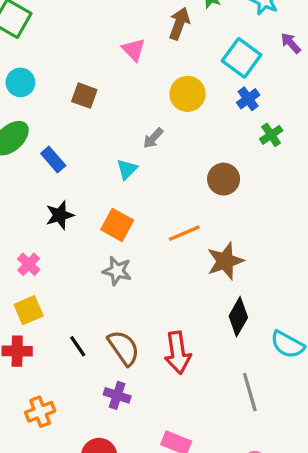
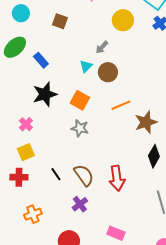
brown circle: (224, 179) -> (108, 72), moved
black star: (60, 215) -> (45, 94), size x1.4
purple cross: (117, 395) -> (80, 204), turned 35

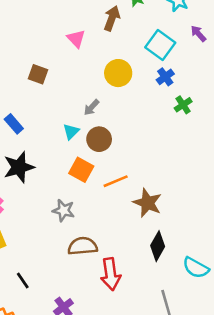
orange square: (80, 100) -> (81, 170), moved
brown star: (146, 122) -> (147, 203), turned -30
black line: (56, 174) -> (23, 280), moved
brown semicircle: (84, 175) -> (83, 246), moved, turned -60

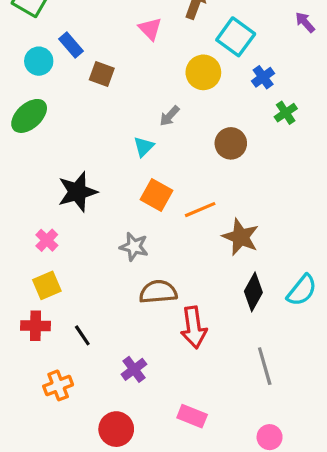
cyan square: (160, 45) -> (236, 37), moved
blue rectangle: (14, 124) -> (71, 45), moved
brown circle: (99, 139) -> (231, 143), moved
cyan semicircle: (196, 268) -> (302, 290), moved, turned -80

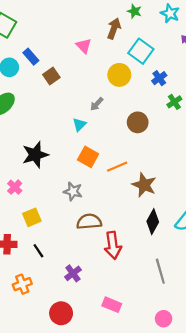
brown square: (102, 74) -> (51, 76), turned 35
yellow square: (47, 285) -> (32, 217), moved

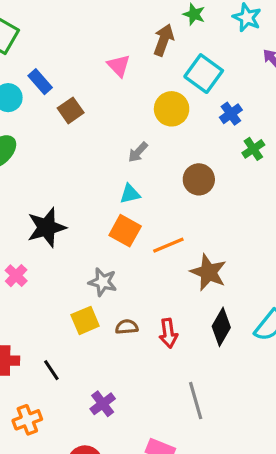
cyan triangle: (79, 125) -> (130, 194), moved, turned 32
yellow square: (32, 217) -> (85, 320), moved
brown semicircle: (89, 222) -> (127, 327), size x0.6
red arrow: (113, 245) -> (168, 333), moved, size x0.7
gray line: (160, 271) -> (196, 401), moved

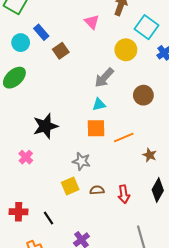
gray arrow: (138, 152) -> (104, 78), size x1.5
orange square: (125, 231) -> (96, 128), turned -30
brown star: (208, 272) -> (150, 155), size x0.6

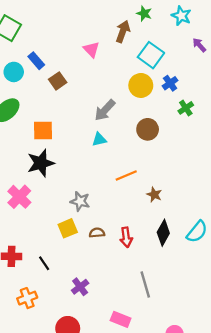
yellow circle: (126, 50) -> (141, 85), moved
orange square: (96, 128) -> (43, 130), moved
pink cross: (26, 157) -> (19, 197), size x1.5

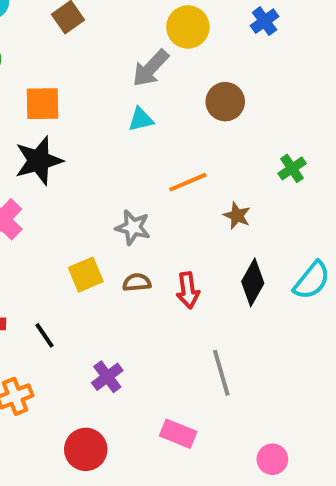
yellow circle: (141, 85) -> (188, 27), moved
green cross: (186, 108) -> (292, 168), moved
gray star: (80, 201) -> (133, 227), moved

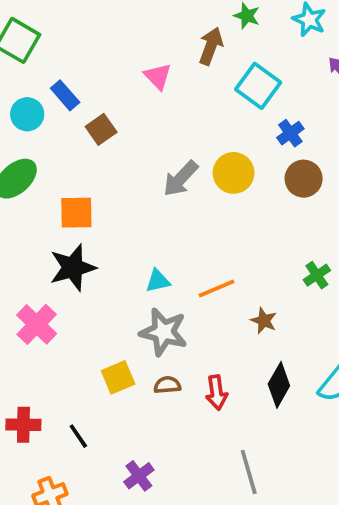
yellow circle: (188, 27) -> (234, 173), moved
brown circle: (225, 102) -> (304, 179), moved
cyan triangle: (141, 119) -> (158, 281), moved
gray star: (133, 227) -> (163, 332), size x1.4

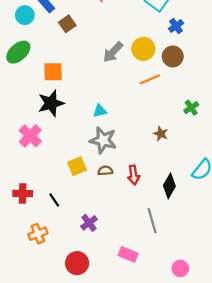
brown circle: (304, 179) -> (173, 56), moved
orange line: (217, 288) -> (150, 79), moved
black diamond: (279, 385) -> (169, 186), moved

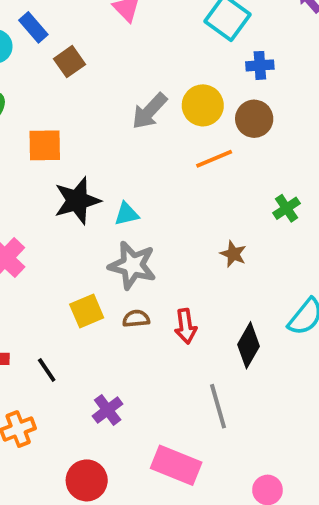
blue cross: (176, 26) -> (260, 65), turned 32
black star: (51, 103) -> (77, 201), moved
pink rectangle: (128, 254) -> (176, 465), size x1.4

